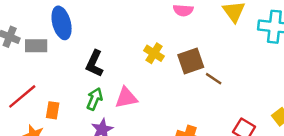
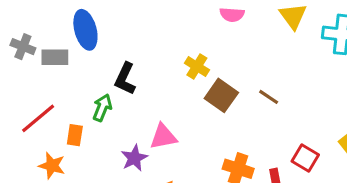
brown square: (191, 61) -> (221, 95), moved, turned -36
pink triangle: (126, 98) -> (163, 137), moved
green arrow: (94, 99) -> (102, 108), moved

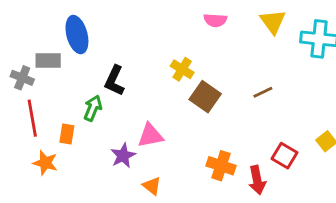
gray cross: (23, 47) -> (22, 78), moved
brown line: (269, 97) -> (263, 92), moved, turned -60
red line: (38, 118) -> (32, 118), turned -60

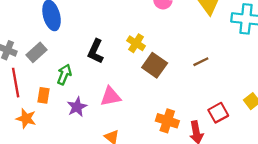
gray rectangle: (48, 61) -> (36, 52), moved, turned -42
black L-shape: (114, 81) -> (96, 51), moved
purple star: (123, 156) -> (77, 107), moved
red square: (284, 156) -> (218, 113), turned 30

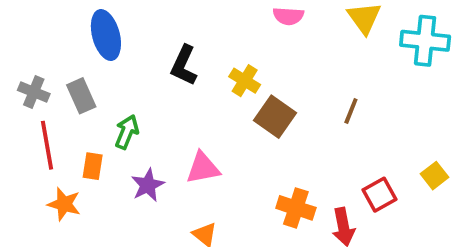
black L-shape: (96, 51) -> (184, 65), moved
gray rectangle: (36, 52) -> (81, 96), turned -72
brown line: (201, 62) -> (351, 111), turned -42

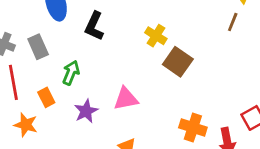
black L-shape: (184, 65) -> (94, 26), moved
brown line: (351, 111) -> (233, 22), moved
orange rectangle: (93, 166) -> (46, 97), turned -36

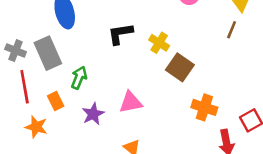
black L-shape: (94, 26) -> (120, 34), moved, turned 56
gray rectangle: (38, 47) -> (48, 53), size x1.4
orange cross: (193, 128) -> (204, 107), moved

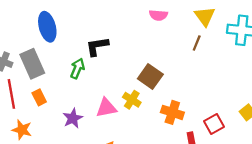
yellow cross: (159, 43) -> (132, 100), moved
green arrow: (79, 78) -> (77, 68), moved
orange rectangle: (56, 101) -> (39, 97), moved

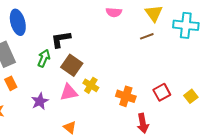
brown line: (197, 43) -> (147, 36), turned 48
brown square: (150, 77) -> (72, 65), moved
red square: (214, 124) -> (162, 92), moved

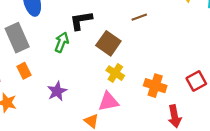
brown line: (147, 36) -> (139, 17), moved
brown square: (72, 65) -> (108, 43), moved
pink triangle: (69, 92) -> (108, 102), moved

